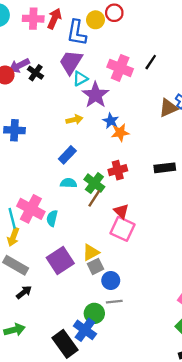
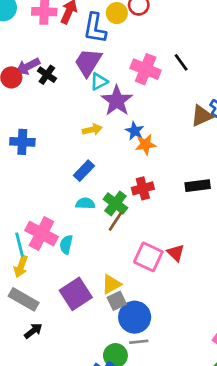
black line: (151, 62) -> (181, 62), turned -70
red triangle: (121, 211) -> (176, 253), moved
blue circle: (111, 281) -> (135, 317), size x1.5

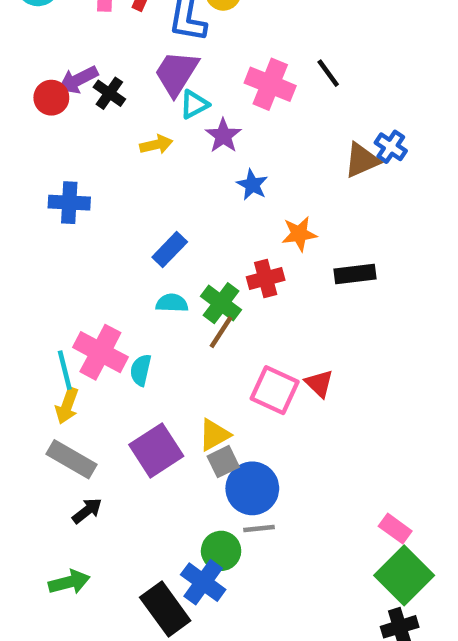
purple star: (117, 101) -> (223, 136), size x0.7
yellow arrow: (92, 129) -> (156, 145), moved
orange star: (146, 145) -> (299, 234), moved

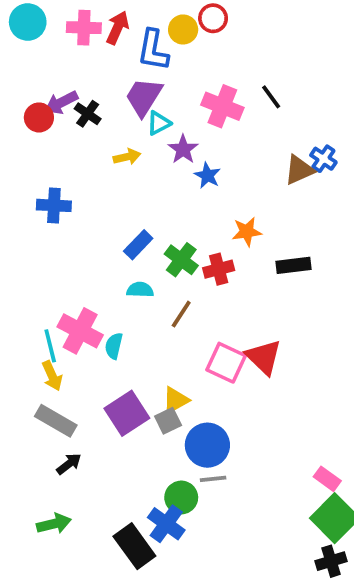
blue star: (252, 185) -> (207, 176), moved
green cross: (221, 303) -> (181, 260), moved
red triangle: (319, 383) -> (264, 357), size x1.5
yellow arrow: (67, 406) -> (52, 376), turned -44
gray square: (223, 462) -> (168, 421), moved

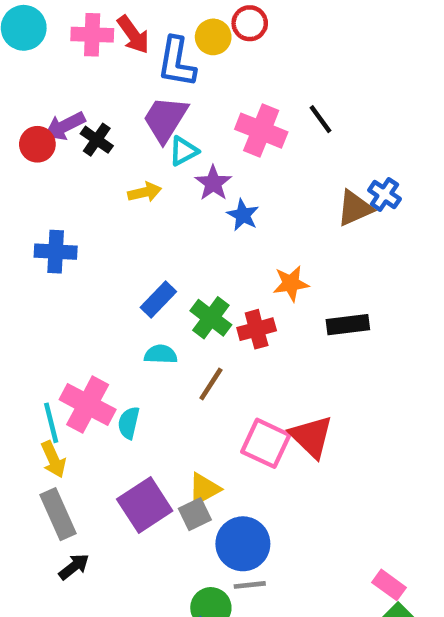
red arrow: (118, 28) -> (133, 35), turned 120
gray rectangle: (56, 421) -> (58, 514), turned 36

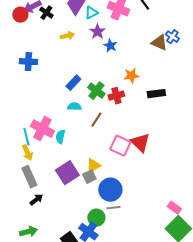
cyan triangle: (184, 151) -> (91, 13), moved
brown triangle: (355, 208) -> (159, 43), turned 48

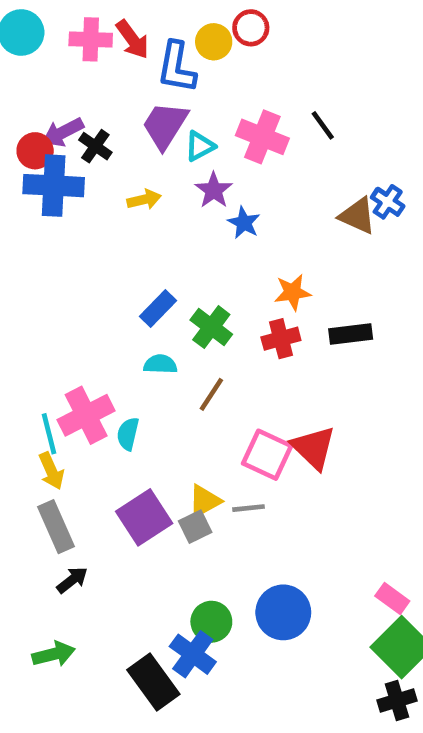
blue cross: (28, 62) -> (54, 186), moved, size x1.4
red cross: (116, 96) -> (281, 339), moved
pink cross: (42, 129) -> (86, 415), turned 35
blue circle: (110, 190) -> (283, 612), moved
gray line: (113, 208) -> (248, 508), moved

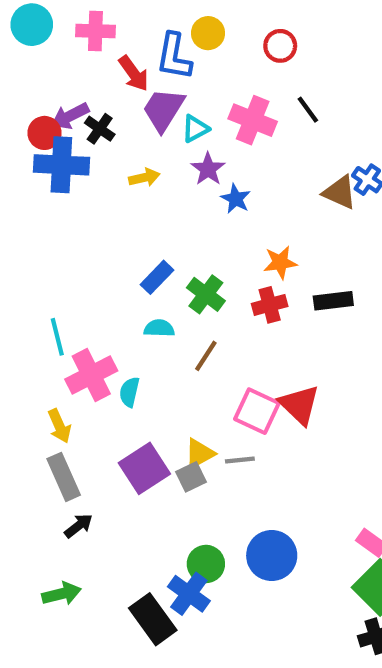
red circle: (251, 28) -> (280, 46), moved
red arrow: (132, 39) -> (134, 73), moved
cyan line: (49, 434) -> (57, 337), moved

